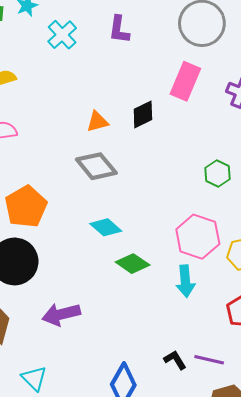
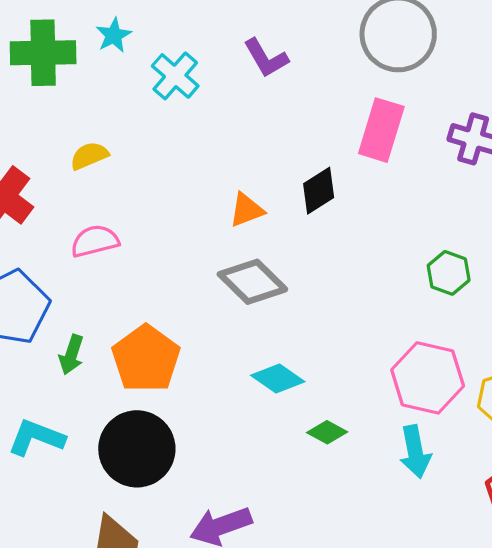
purple L-shape: (119, 30) -> (266, 58), turned -32
green diamond: (133, 264) -> (327, 432), size x0.7

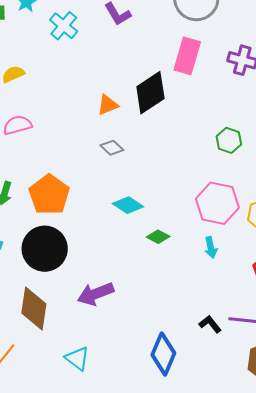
black diamond: (319, 191) -> (150, 93), size x1.5
gray diamond: (252, 282) -> (112, 148), size x0.6
cyan arrow: (415, 452) -> (211, 247), size x0.7

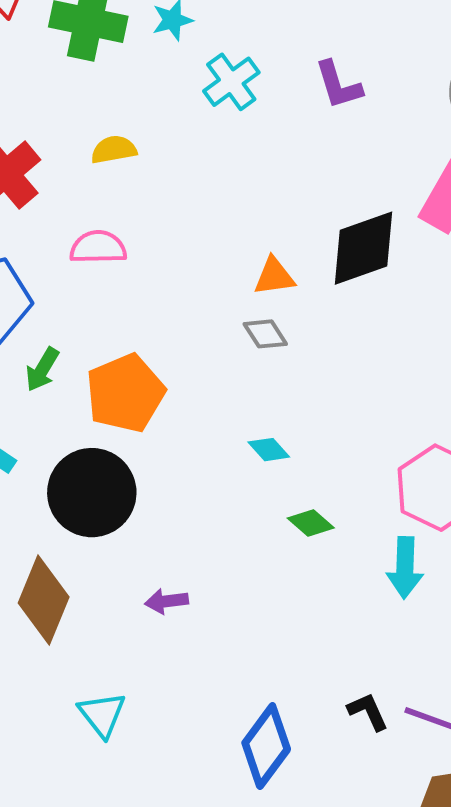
orange triangle: (108, 105) -> (274, 276), moved
cyan diamond: (128, 205) -> (269, 450), size x0.7
cyan arrow: (211, 247) -> (405, 568), size x1.4
purple arrow: (96, 294) -> (167, 601), size x0.6

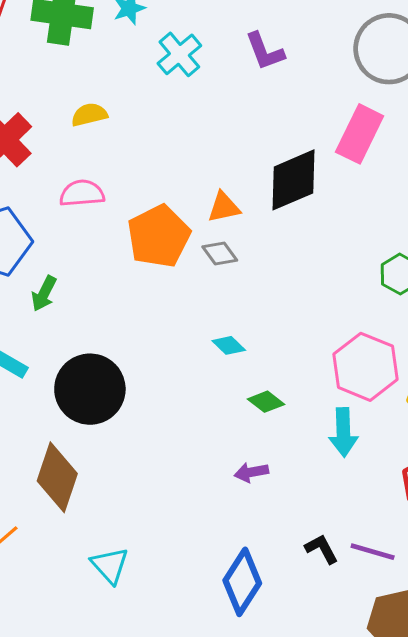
orange pentagon: (125, 393) -> (159, 236), moved
purple arrow: (167, 601) -> (251, 472), moved

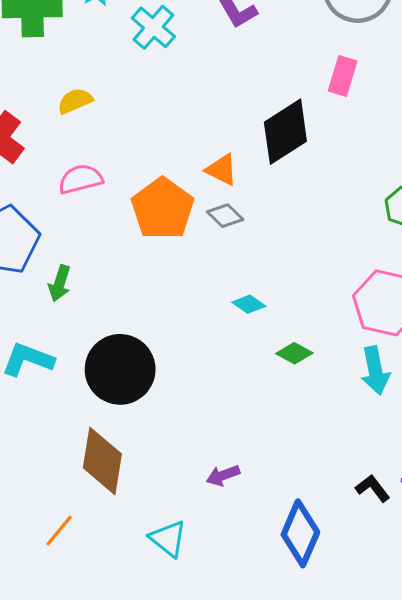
pink rectangle: (360, 134) -> (343, 76), size x0.7
orange triangle: (224, 207) -> (222, 170), turned 48
purple arrow: (251, 472) -> (223, 475), moved

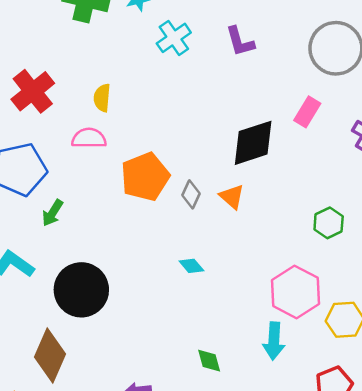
yellow semicircle: (75, 101) -> (102, 98), moved, turned -76
orange triangle: (222, 170) -> (232, 197), moved
gray diamond: (225, 216) -> (191, 194), turned 56
green diamond: (294, 353) -> (209, 361), moved, turned 32

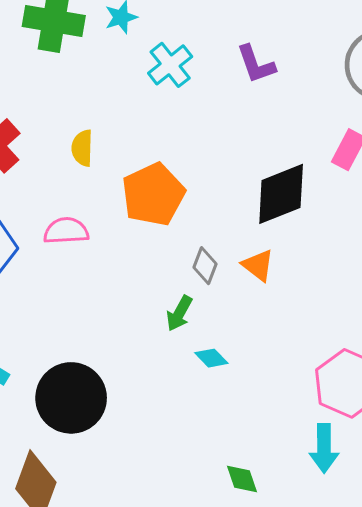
pink semicircle: (89, 138) -> (66, 231), moved
orange pentagon: (145, 177) -> (153, 194), moved
green arrow: (53, 213) -> (179, 313), moved

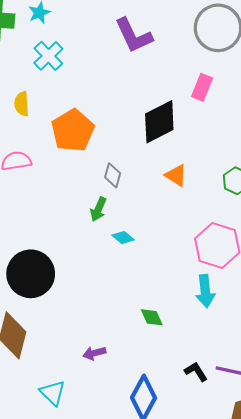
purple L-shape: (256, 64) -> (134, 36), size x1.4
cyan cross: (170, 65) -> (48, 56), moved
orange triangle: (258, 265) -> (176, 175), moved

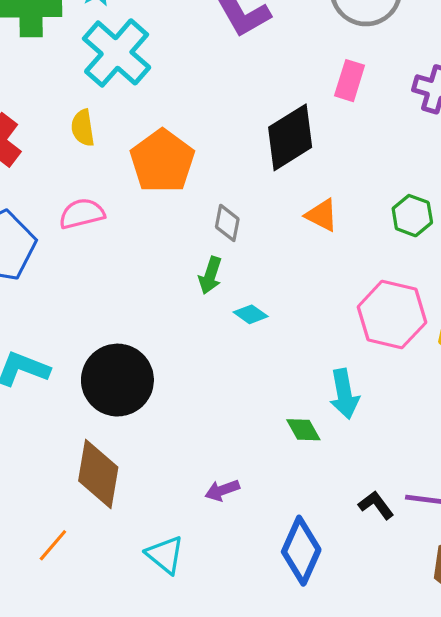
cyan cross: (48, 56) -> (117, 53), size x1.5
cyan arrow: (205, 291) -> (344, 394), moved

